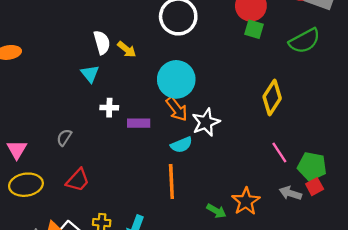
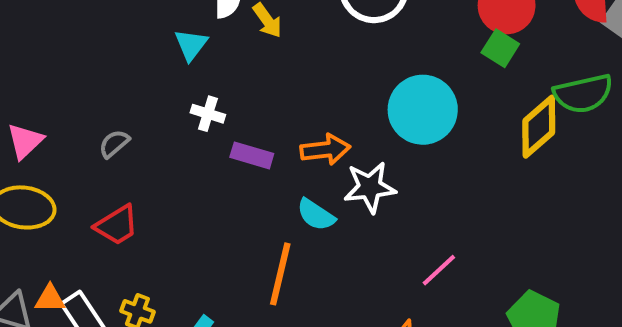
cyan circle: (176, 79) -> (423, 110), moved
yellow diamond: (272, 98) -> (539, 127), moved
orange arrow: (177, 109) -> (325, 150), turned -75
cyan semicircle: (181, 145) -> (316, 215), turned 40
pink line: (279, 152) -> (439, 270), moved, turned 65

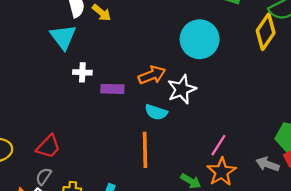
cyan triangle: (191, 45) -> (63, 37), size x1.4
gray semicircle: (114, 144) -> (44, 176), moved
pink line: (439, 270) -> (218, 145), moved

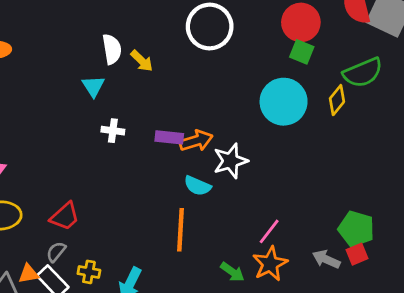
yellow diamond: (266, 32) -> (337, 100), size x0.7
cyan triangle: (63, 37) -> (93, 86), size x0.7
cyan circle: (200, 39) -> (284, 102), moved
purple rectangle: (112, 89) -> (169, 137), moved

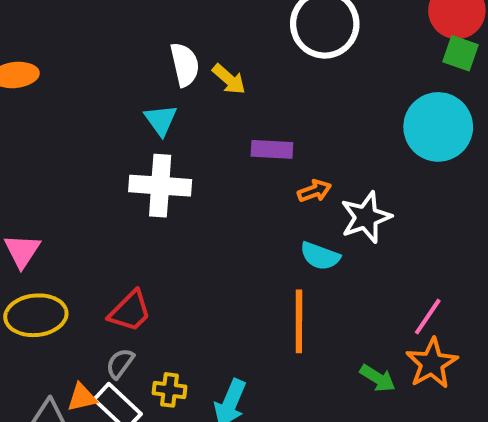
white cross: (113, 131) -> (160, 186), moved, size x1.8
purple rectangle: (169, 137) -> (272, 149), moved
orange arrow: (196, 141) -> (314, 191), size x0.7

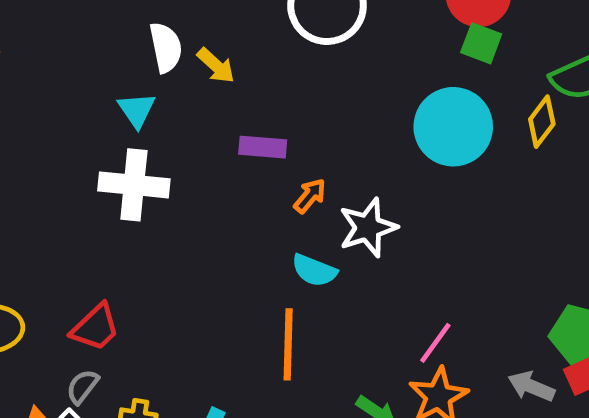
orange arrow: (314, 191) -> (310, 196), turned -32

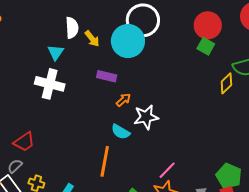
cyan circle: (453, 127) -> (128, 41), moved

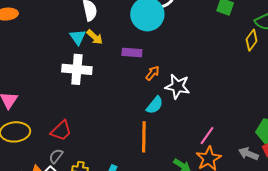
yellow arrow: (92, 39) -> (95, 37), moved
white star: (146, 117) -> (177, 86), turned 30
cyan semicircle: (121, 132) -> (155, 105), turned -72

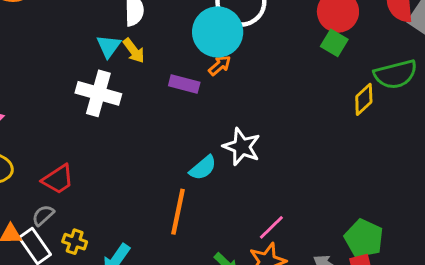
orange arrow: (152, 73) -> (220, 65), moved

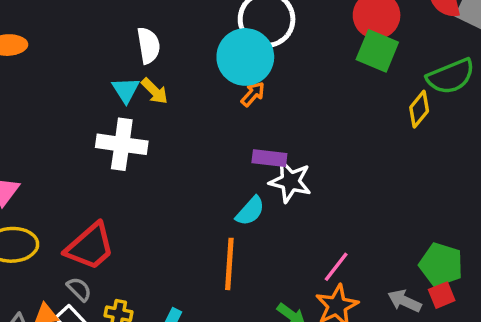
green square: (334, 43) -> (377, 51), size x1.4
purple rectangle: (184, 84) -> (269, 158), moved
red trapezoid: (58, 179) -> (90, 247), size x1.4
gray semicircle: (43, 215) -> (79, 289), turned 95

